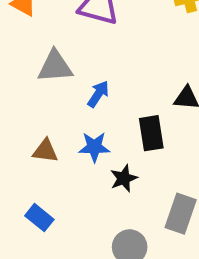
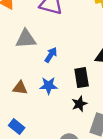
black star: (124, 178) -> (79, 104), moved

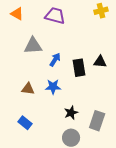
black rectangle: (82, 78) -> (79, 68), moved
black star: (79, 104) -> (71, 113), moved

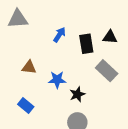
gray triangle: (33, 46) -> (18, 19), moved
blue star: (53, 87) -> (57, 80), moved
gray rectangle: (97, 121) -> (107, 71), moved, turned -66

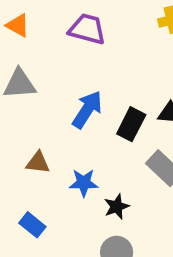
blue arrow: (59, 35) -> (87, 110), size x1.5
black rectangle: (86, 44) -> (131, 124), turned 36

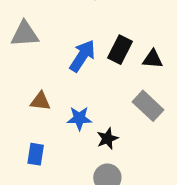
black rectangle: (131, 124) -> (120, 50), moved
blue rectangle: (32, 225) -> (36, 154), turned 60

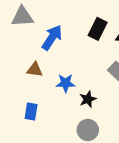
blue arrow: (82, 56) -> (52, 38), moved

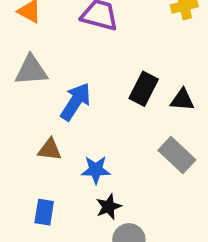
black star: (88, 99) -> (109, 207), moved

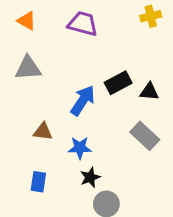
black rectangle: (144, 89) -> (118, 83), turned 35
blue arrow: (75, 102) -> (83, 100), moved

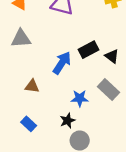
black triangle: (149, 92) -> (112, 56), turned 32
blue star: (80, 148) -> (80, 98), moved
blue rectangle: (38, 182) -> (29, 124), turned -56

